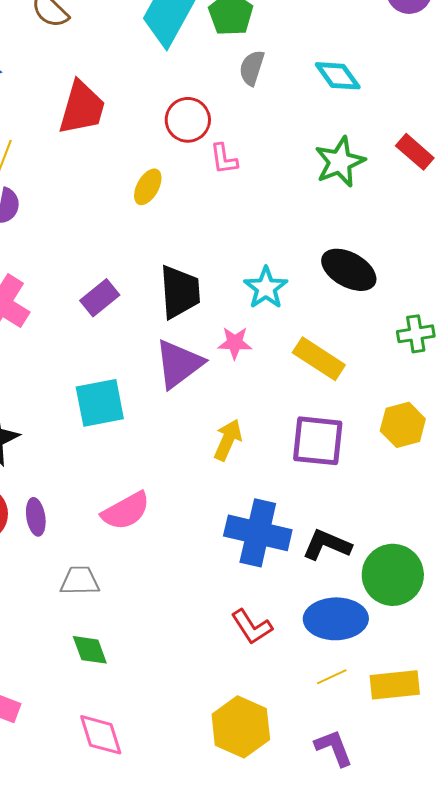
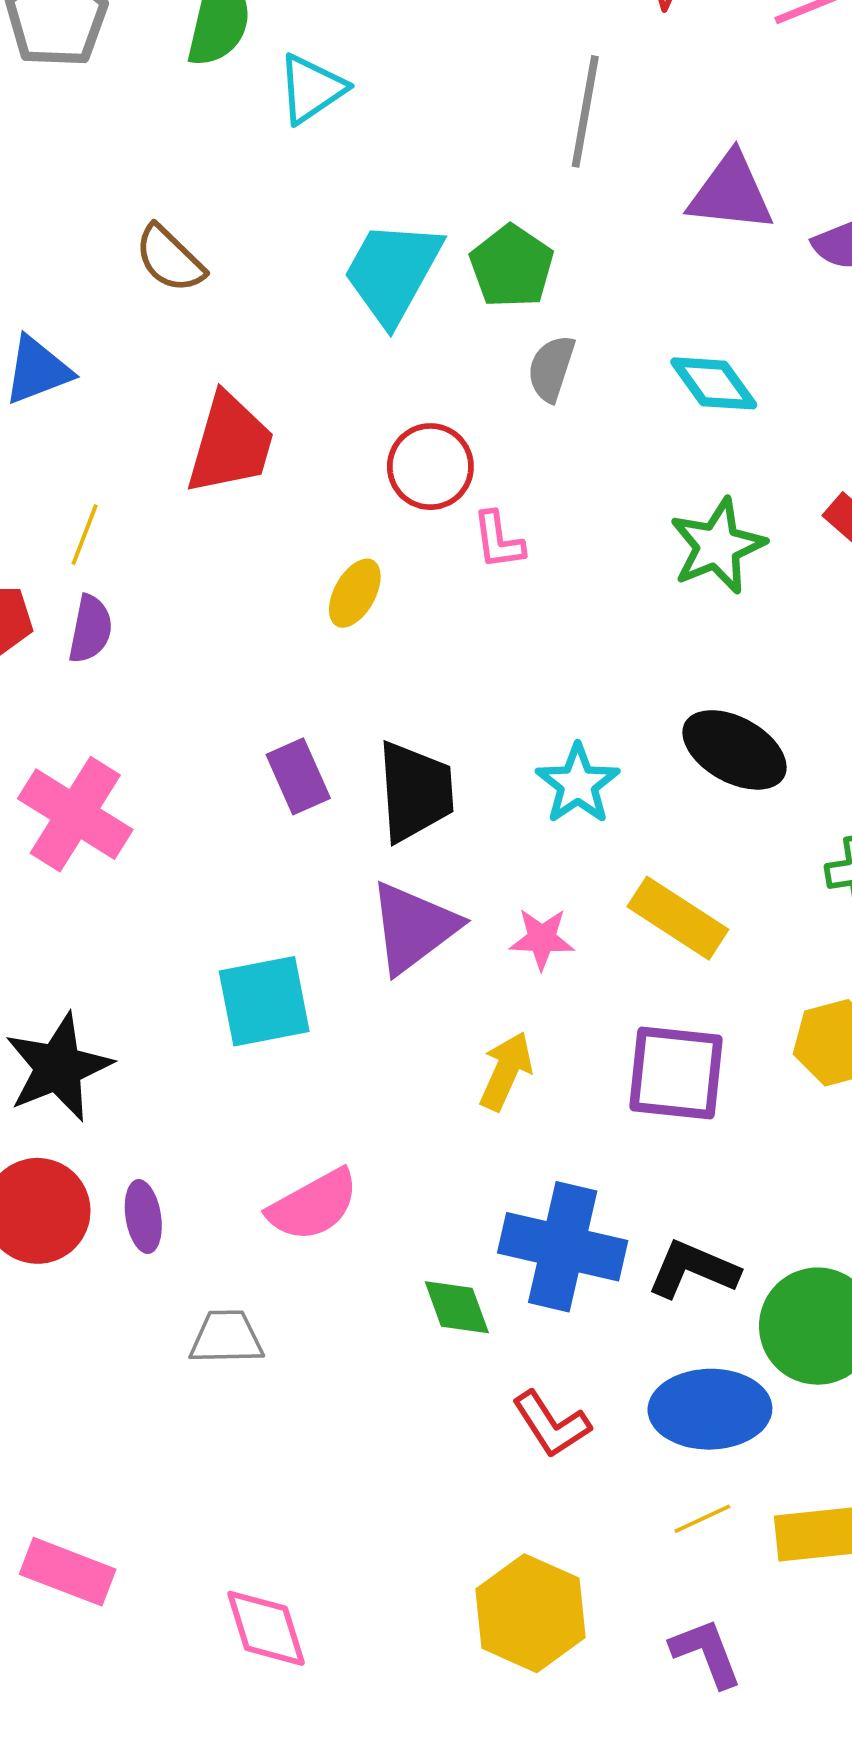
purple rectangle: (100, 298) -> (298, 776), moved, turned -75
pink star: (235, 343) -> (542, 939), moved
green diamond: (90, 650) -> (457, 1307), moved

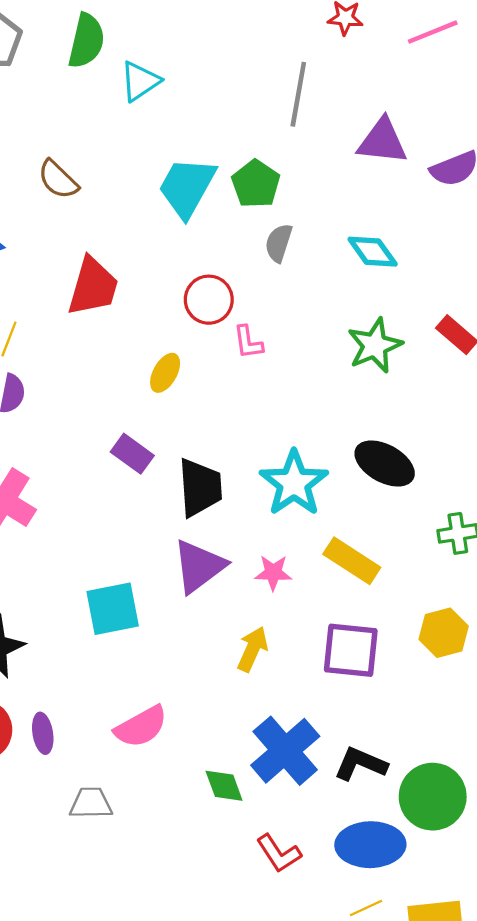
purple rectangle: (298, 776) -> (132, 454), moved, turned -30
cyan star: (578, 784) -> (294, 483), size x1.4
blue cross: (563, 1247) -> (285, 751), turned 36

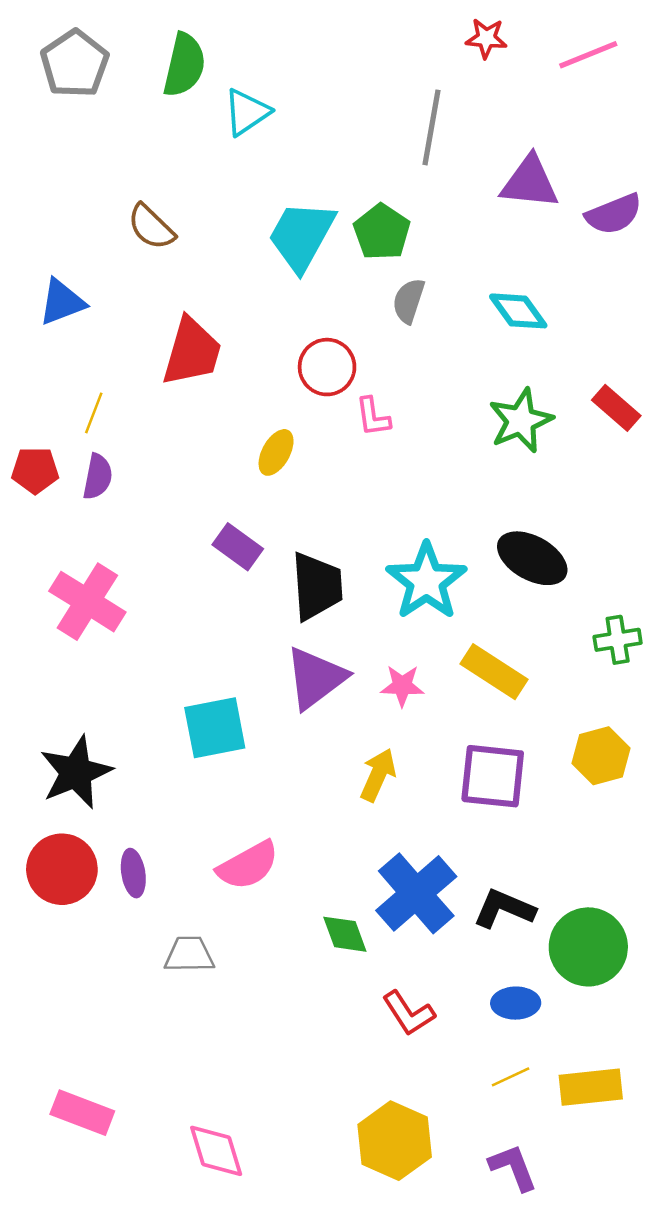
blue ellipse: (370, 845) -> (516, 1003), size x0.6

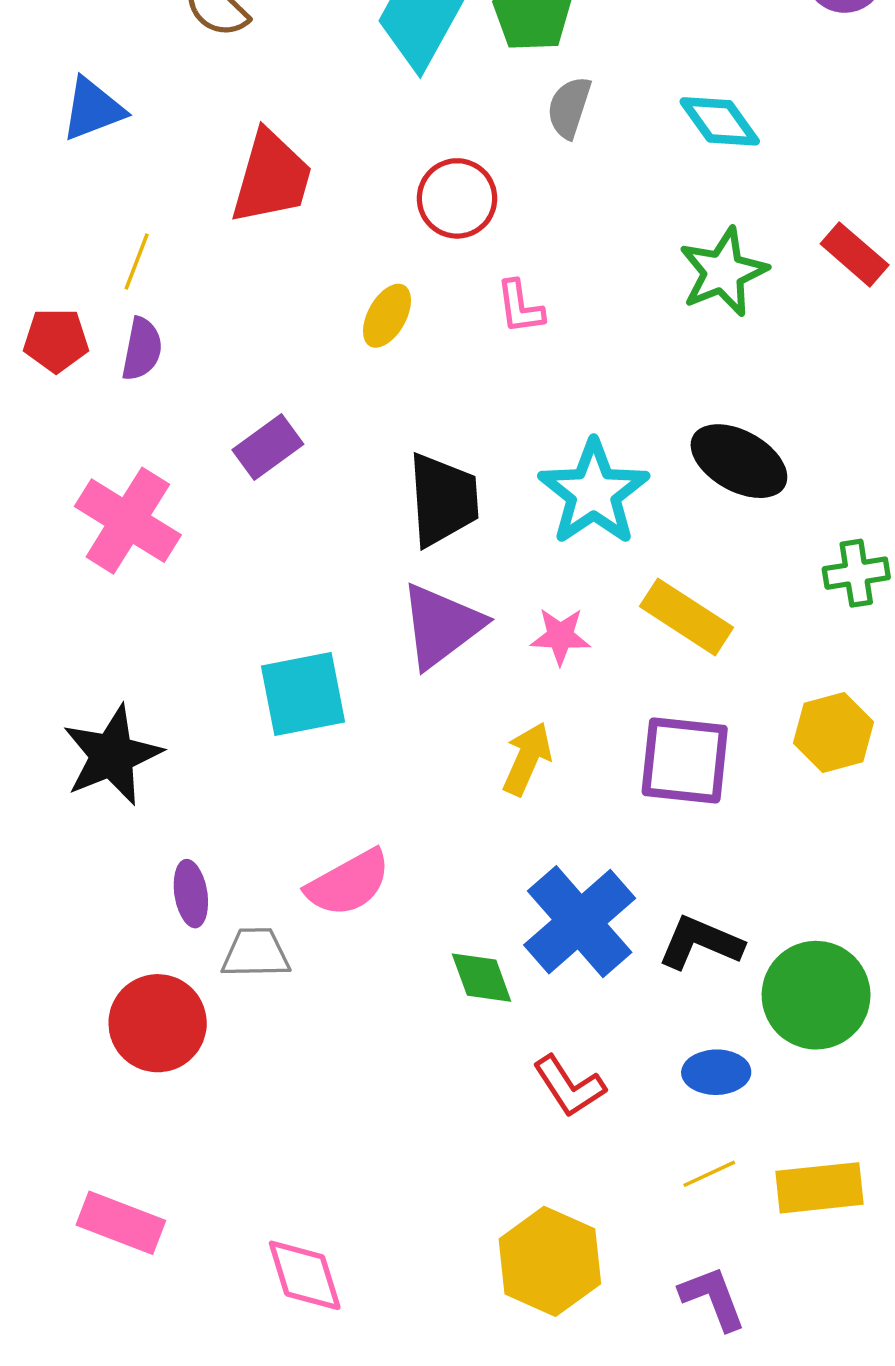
pink L-shape: (373, 417) -> (520, 307), moved
purple rectangle: (238, 547) -> (268, 447), moved, turned -72
red circle: (62, 869) -> (158, 1023), moved
gray trapezoid: (189, 955) -> (256, 953), moved

